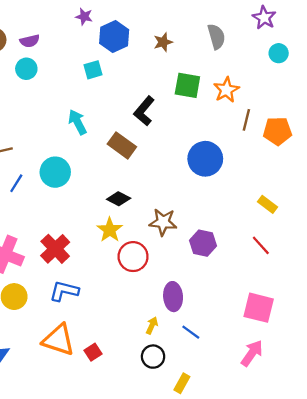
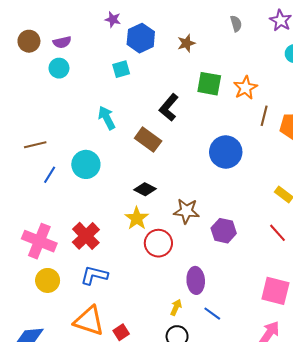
gray semicircle: (216, 37) -> (236, 24), moved, size x0.7

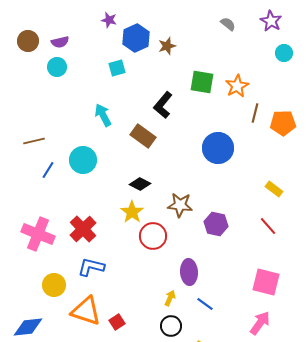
gray semicircle: (236, 24) -> (228, 24), turned -35
brown star: (186, 43) -> (167, 46), moved
yellow circle: (48, 280) -> (54, 285), moved

